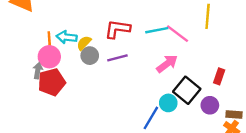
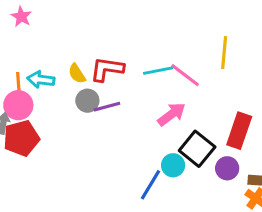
yellow semicircle: (84, 43) -> (77, 74), moved, turned -77
gray circle: (90, 56) -> (87, 101), moved
red rectangle: (219, 76) -> (239, 131), size x1.6

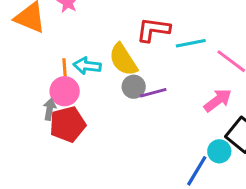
red L-shape: (107, 69) -> (153, 30), moved
cyan line: (158, 71) -> (191, 43), moved
yellow semicircle: (77, 74) -> (123, 60), size x1.6

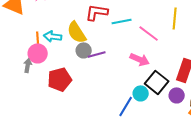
pink arrow: (218, 100) -> (140, 59), turned 60
red pentagon: (68, 124) -> (60, 79), moved

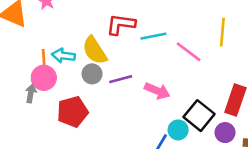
gray circle: (84, 50) -> (92, 74), moved
pink arrow: (140, 59) -> (157, 91), moved

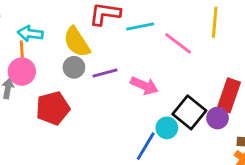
cyan arrow: (63, 56) -> (30, 34), moved
purple circle: (225, 133) -> (218, 118), moved

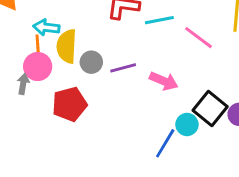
yellow semicircle: (77, 42) -> (67, 46), moved, turned 36

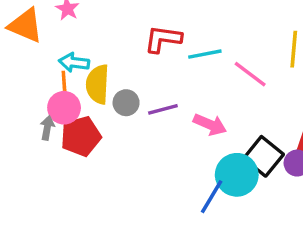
red pentagon: (70, 104) -> (81, 136), moved
cyan circle: (187, 124) -> (237, 175), size x1.6

